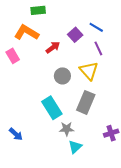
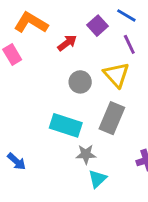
cyan rectangle: (52, 108) -> (66, 125), turned -40

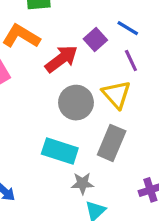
red arrow: (67, 43) -> (61, 59), size x1.5
gray circle: (80, 82) -> (76, 103), size x1.4

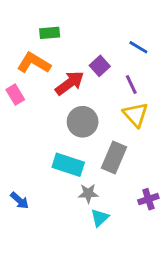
blue line: (128, 28) -> (138, 47), moved
yellow triangle: (116, 94) -> (136, 115), moved

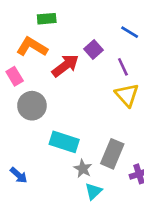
gray circle: (83, 122) -> (32, 106), moved
gray rectangle: (114, 158) -> (112, 154), moved
gray star: (88, 193) -> (83, 169), turned 30

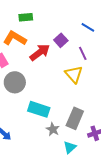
yellow triangle: (127, 95) -> (74, 74), moved
cyan triangle: (94, 191) -> (70, 147), moved

